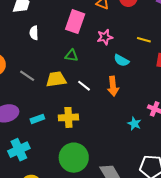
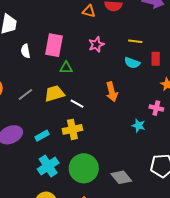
pink rectangle: (75, 22) -> (54, 45), moved
cyan semicircle: (121, 60) -> (132, 63), moved
gray line: (27, 76) -> (25, 94), turned -63
white line: (84, 86) -> (77, 104), moved
cyan cross: (19, 150) -> (48, 166), moved

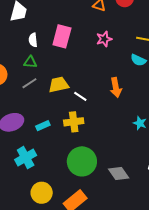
green triangle: (66, 68) -> (30, 62), moved
cyan cross: (48, 166) -> (26, 158), moved

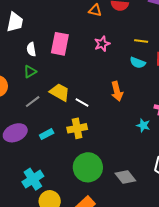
green triangle: (30, 62) -> (30, 72), turned -32
gray line: (29, 83) -> (33, 102), moved
yellow trapezoid: (59, 85) -> (60, 92), turned 45
cyan cross: (26, 158) -> (33, 179), moved

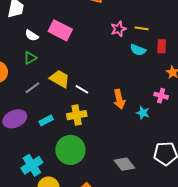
pink rectangle: (60, 44) -> (60, 30), turned -75
pink star: (102, 44) -> (119, 29), moved
white semicircle: (31, 49) -> (32, 35), turned -48
orange arrow: (117, 91) -> (119, 99), moved
green circle: (88, 167) -> (70, 150), moved

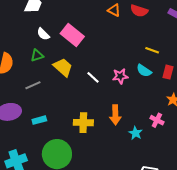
pink star: (119, 29) -> (120, 76), moved
yellow trapezoid: (60, 79) -> (63, 67), moved
white line: (82, 89) -> (93, 77), moved
yellow cross: (77, 115) -> (83, 123), moved

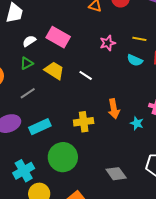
white semicircle: (43, 34) -> (29, 41), turned 112
pink star: (120, 76) -> (108, 43), moved
cyan rectangle: (39, 120) -> (40, 127), size x1.5

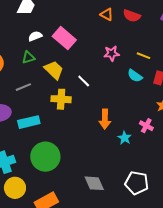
yellow cross: (84, 122) -> (61, 99), moved

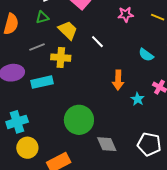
cyan semicircle: (135, 76) -> (146, 55), moved
yellow cross: (61, 99) -> (61, 58), moved
green circle: (45, 157) -> (79, 120), moved

